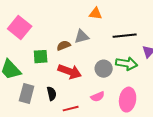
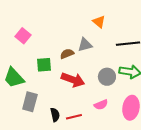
orange triangle: (96, 14) -> (99, 22), turned 32
pink square: (20, 28) -> (23, 36), size x0.7
black semicircle: (52, 94) -> (55, 115), moved

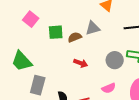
green square: (44, 65) -> (56, 32), moved
red arrow: (73, 80) -> (81, 63), size x0.6

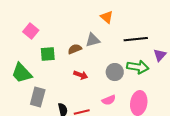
green square: (56, 32) -> (48, 54), moved

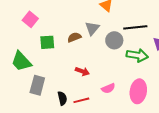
gray triangle: (93, 40) -> (92, 28), turned -35
gray circle: (115, 72) -> (114, 40), moved
red arrow: (81, 75) -> (82, 71), moved

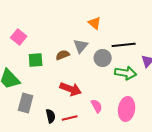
red arrow: (82, 71) -> (71, 89), size x1.5
pink semicircle: (108, 88) -> (97, 106), turned -96

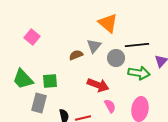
orange triangle: (95, 23) -> (108, 23), size x1.5
green square: (36, 60) -> (50, 81), moved
red arrow: (71, 89) -> (98, 85), moved

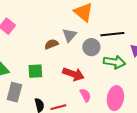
green square: (50, 81) -> (35, 71), moved

